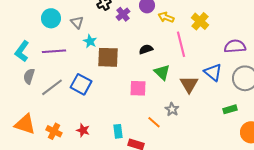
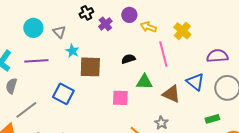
green triangle: (162, 72) -> (144, 82), turned -42
brown triangle: (189, 84) -> (171, 94), turned -36
gray line: (52, 87) -> (26, 110), moved
gray star: (172, 109) -> (161, 123), moved

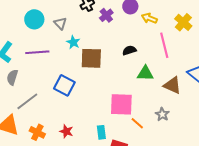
pink square: (120, 98) -> (121, 104), moved, size x1.4

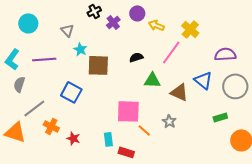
cyan circle: (34, 19) -> (28, 23), moved
pink line: (164, 45) -> (171, 52), turned 50
orange cross: (37, 132) -> (51, 126), moved

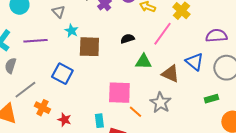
gray star: (169, 121) -> (160, 103), size x1.5

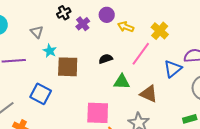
blue triangle: (194, 62) -> (173, 69), moved, turned 42

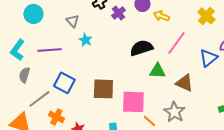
yellow cross: (160, 31) -> (206, 16), moved
black semicircle: (106, 59) -> (141, 48), size x1.6
brown square: (68, 67) -> (103, 89), moved
blue square: (41, 94) -> (64, 83), moved

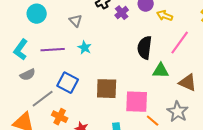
cyan star: (85, 40) -> (85, 48), moved
black semicircle: (141, 48) -> (145, 48), turned -65
gray semicircle: (24, 75) -> (28, 75), turned -133

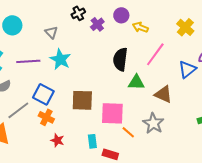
cyan star: (85, 48) -> (60, 59), size x1.5
orange cross: (60, 117) -> (46, 117), moved

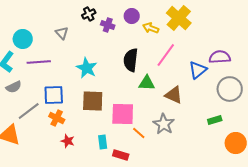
purple cross: (97, 24) -> (108, 25), turned -32
cyan circle: (12, 25) -> (23, 39), moved
yellow cross: (185, 27) -> (179, 18), moved, size x1.4
cyan star: (60, 59) -> (87, 68), moved
blue square: (43, 94) -> (54, 95), turned -30

